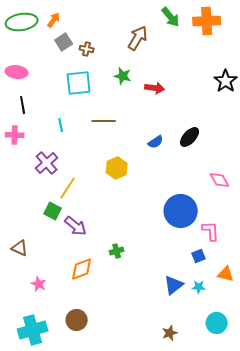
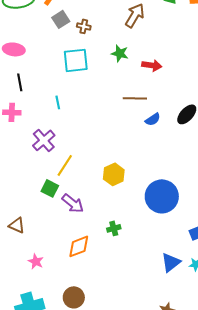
brown line: (104, 121) -> (135, 98), moved
yellow hexagon: (117, 168) -> (114, 174), moved
blue circle: (181, 211) -> (162, 196), moved

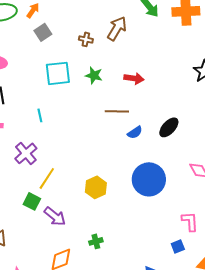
brown cross: (84, 26) -> (86, 39), moved
green star: (120, 53) -> (94, 75), moved
blue circle: (162, 196) -> (149, 179), moved

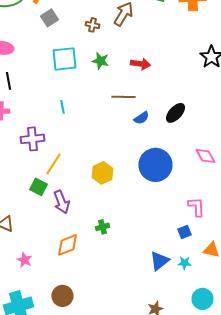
cyan line: (40, 115) -> (62, 107), moved
purple cross: (26, 153) -> (32, 139), turned 35
purple arrow: (55, 216) -> (61, 202), turned 30

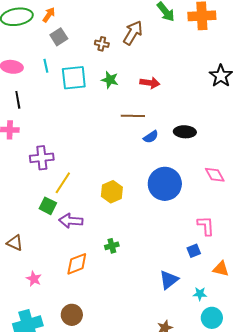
cyan line: (62, 107) -> (46, 66), moved
black ellipse: (175, 113) -> (185, 132), turned 50
purple arrow: (61, 202) -> (71, 221), turned 115
cyan star: (184, 263) -> (200, 294), moved

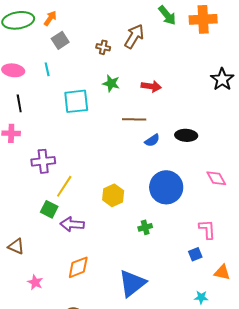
cyan square: (74, 78) -> (76, 101), moved
green cross: (112, 246) -> (145, 227), moved
blue triangle: (169, 280) -> (132, 283), moved, size x1.4

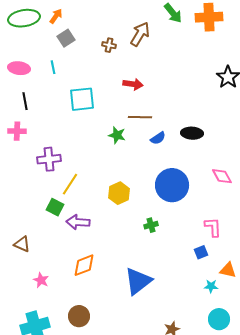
green star: (111, 83) -> (117, 135), moved
red arrow: (151, 86) -> (133, 84), moved
cyan star: (201, 297) -> (211, 286), moved

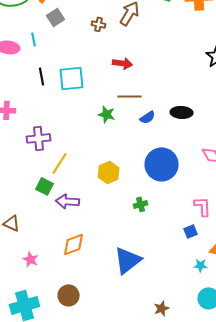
cyan line: (53, 67) -> (34, 39), moved
black line: (25, 101) -> (42, 76), moved

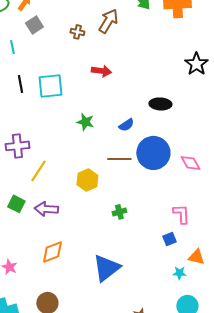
brown line: (130, 96) -> (119, 159), moved
black ellipse: (182, 112) -> (160, 104), moved
blue circle: (162, 164) -> (153, 153), moved
green square: (45, 186) -> (16, 204), moved

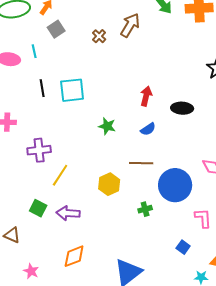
brown cross: (77, 32) -> (99, 36), turned 32
red arrow: (101, 71) -> (146, 96), moved, turned -84
blue circle: (153, 153) -> (175, 185), moved
green cross: (119, 212) -> (145, 209), moved
blue square: (169, 239) -> (183, 247), moved, turned -32

